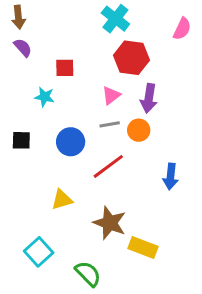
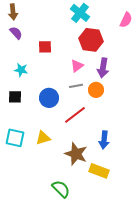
cyan star: (44, 97) -> (21, 70), moved
blue arrow: (171, 177) -> (104, 140), moved
cyan square: (39, 252) -> (15, 138), moved, turned -36

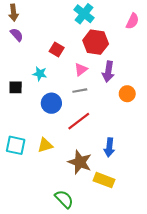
red square: (45, 47) -> (57, 49), moved, turned 32
cyan star: (21, 70) -> (40, 74), moved
orange circle: (96, 90) -> (127, 94), moved
black square: (15, 97) -> (16, 87), moved

